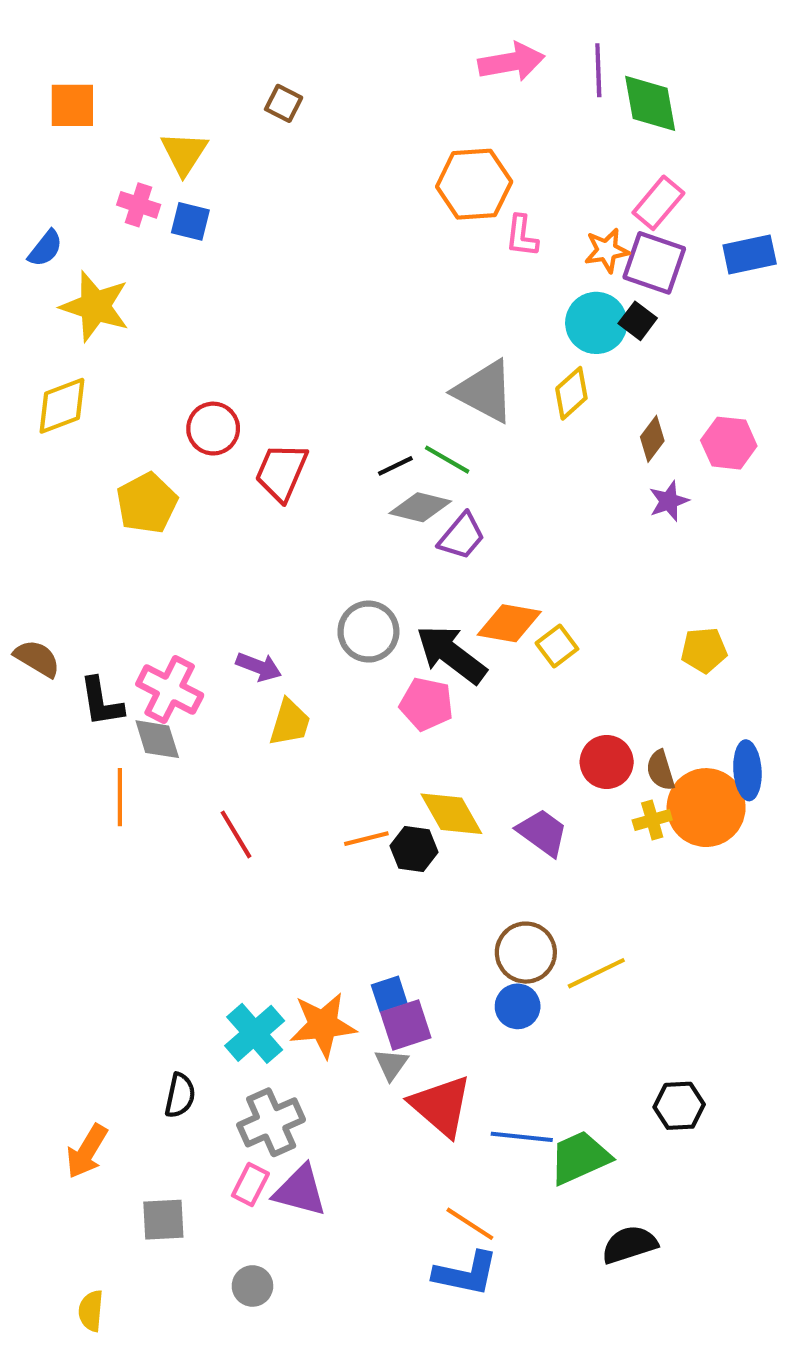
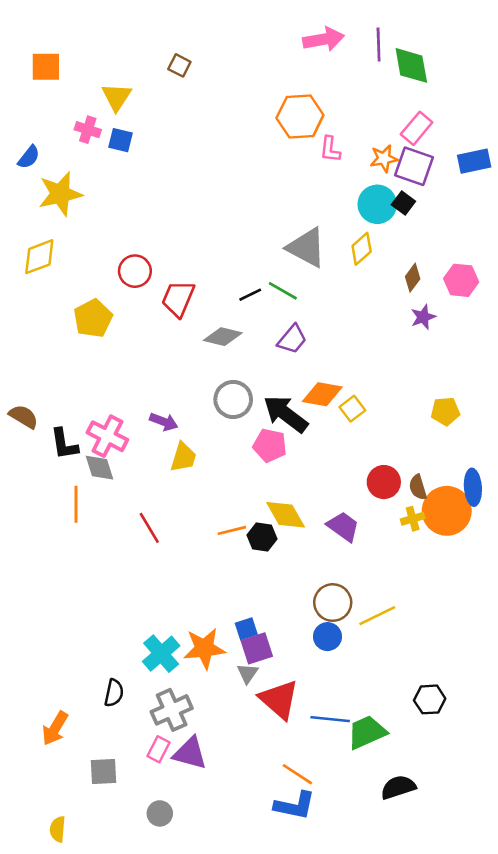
yellow star: (95, 306) -> (60, 194), turned -30
gray diamond: (420, 507) -> (223, 337), moved

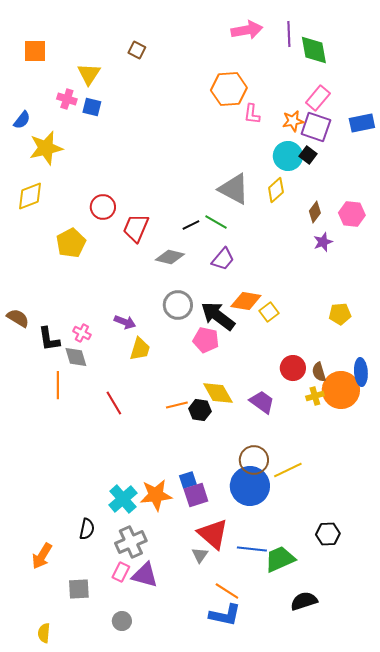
pink cross: (107, 436) -> (82, 333), size x0.6
blue circle: (327, 637) -> (250, 486), size x1.8
gray triangle: (248, 673) -> (200, 555), moved

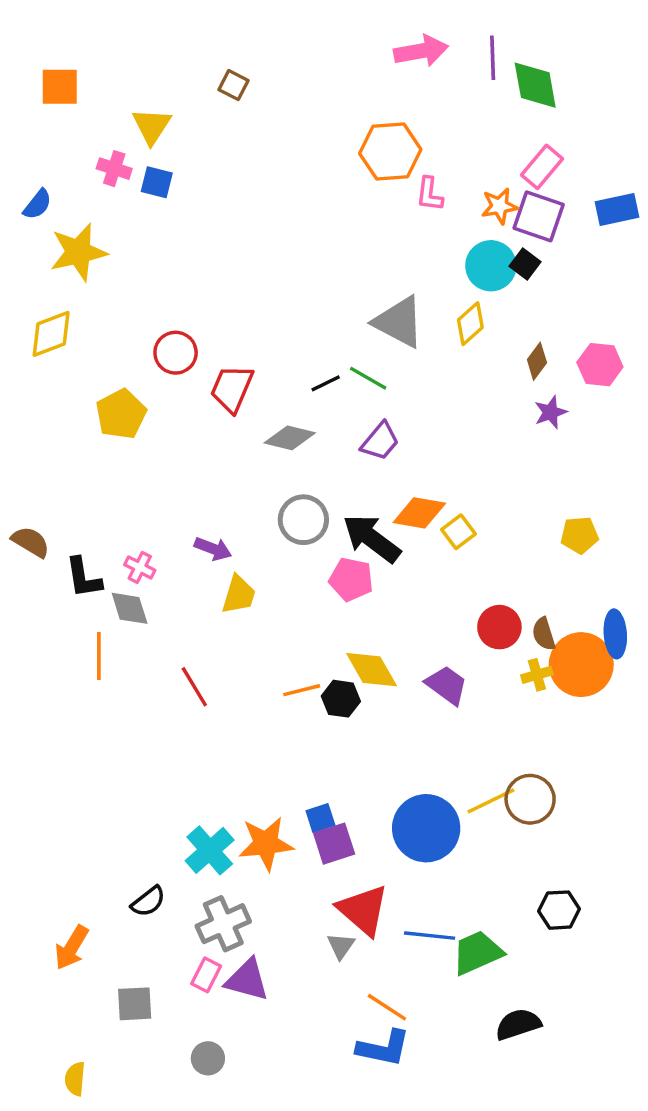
brown circle: (254, 460) -> (530, 799), moved
black semicircle: (87, 529) -> (148, 902), turned 40

